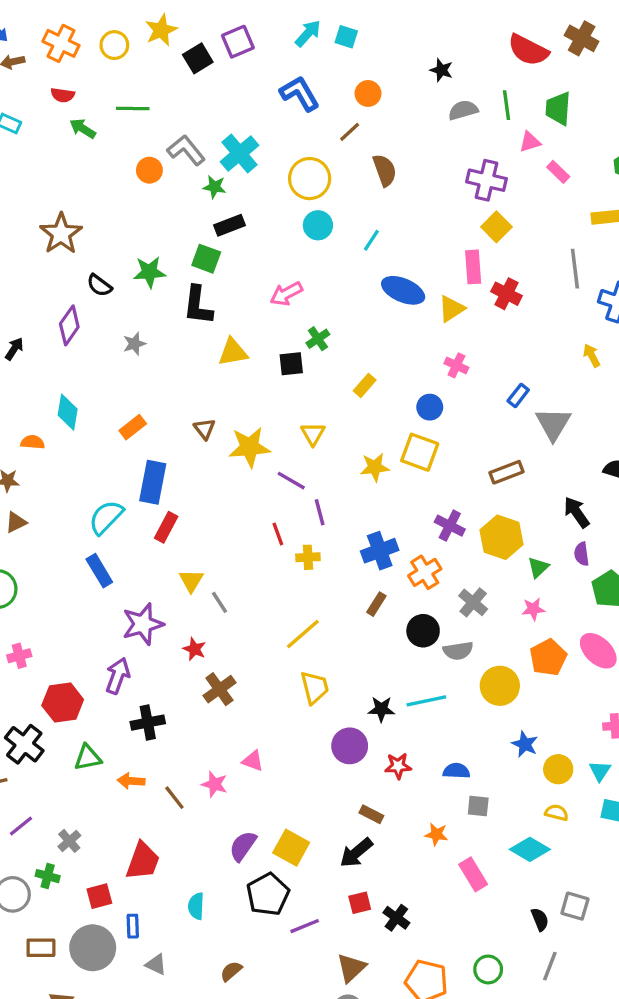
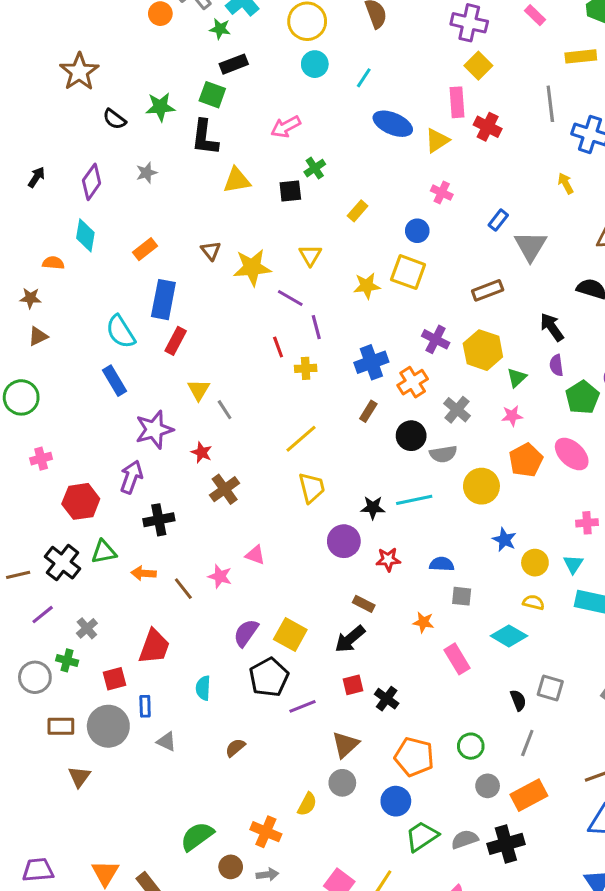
purple diamond: (69, 325) -> (92, 182), moved
cyan semicircle: (106, 517) -> (121, 332), turned -76
black cross: (24, 744) -> (62, 563), moved

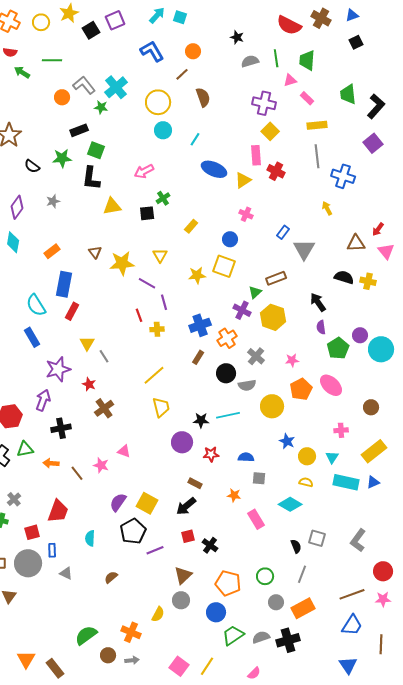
yellow rectangle: (581, 56) -> (317, 125), moved
black rectangle: (234, 64) -> (79, 130), moved
green triangle: (517, 378) -> (255, 292), moved

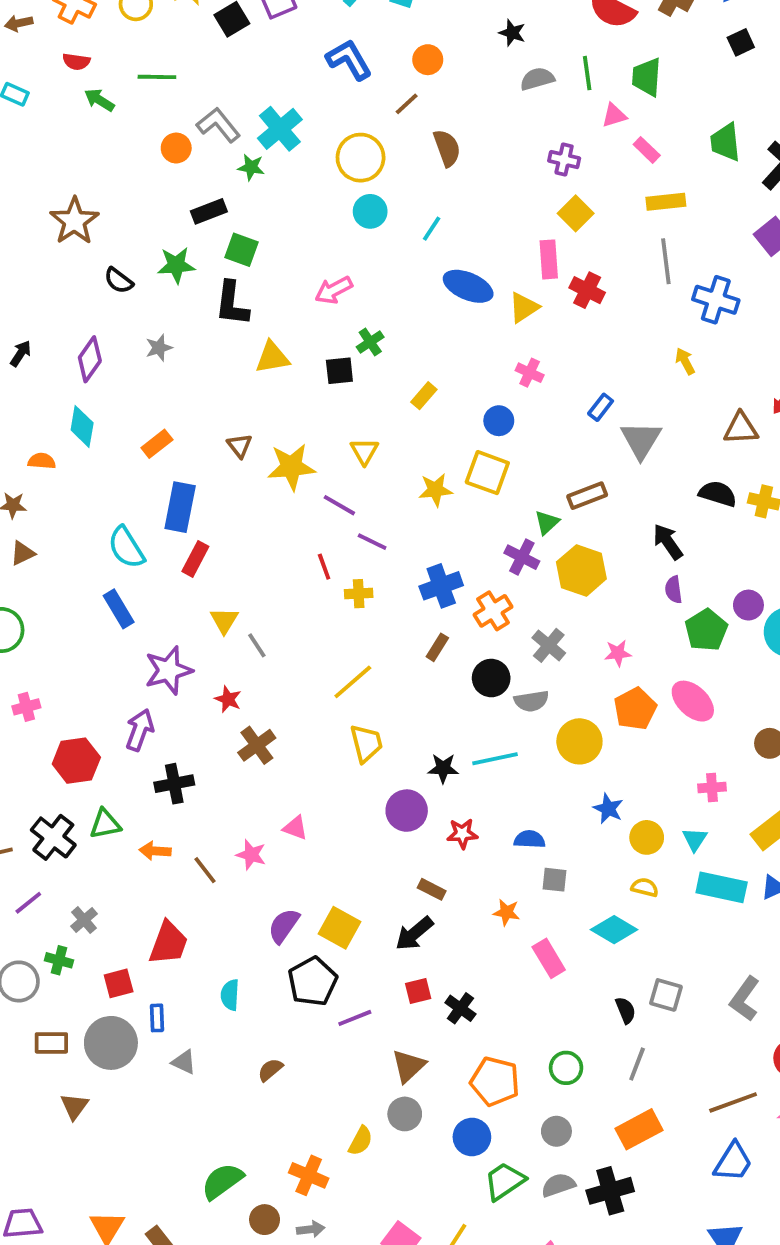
purple cross: (264, 103) -> (564, 160), size x0.7
purple line: (164, 302) -> (372, 542), turned -49
gray circle: (276, 602) -> (556, 1131), moved

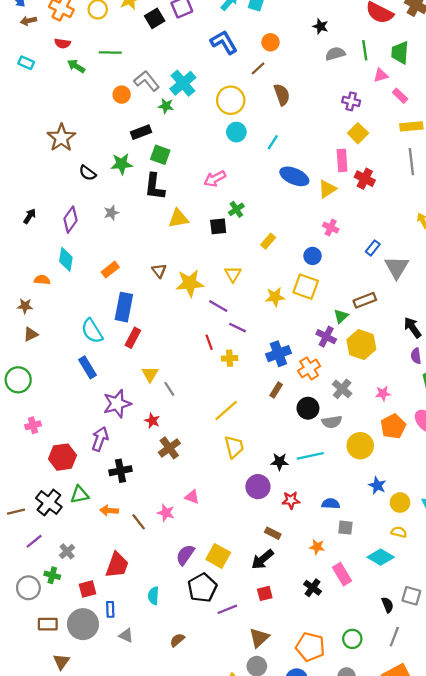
black cross: (460, 1008) -> (313, 588), moved

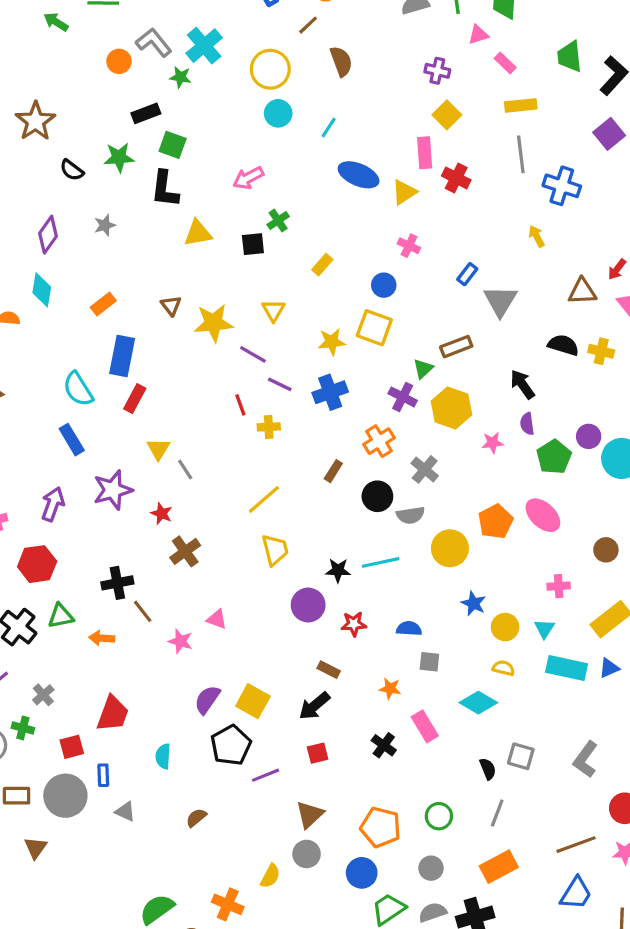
blue cross: (278, 354) -> (330, 392), moved
pink star: (383, 393) -> (492, 443), moved
purple arrow: (100, 439) -> (53, 504), moved
brown line: (139, 522) -> (143, 611), moved

